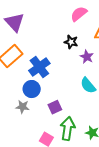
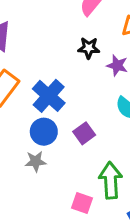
purple square: (55, 107) -> (84, 133), moved

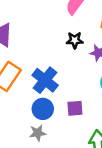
purple square: (84, 133) -> (75, 108), turned 35

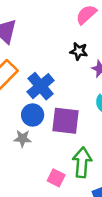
purple square: (75, 108) -> (66, 121), size x1.6

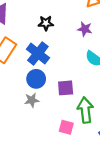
black star: (79, 51) -> (46, 23), moved
purple square: (66, 121) -> (66, 88), moved, size x0.7

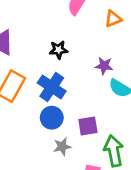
purple star: (85, 29) -> (104, 66), moved
gray star: (32, 100) -> (62, 147), moved

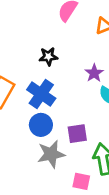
purple star: (104, 66) -> (94, 73), turned 30
gray star: (62, 147) -> (51, 154), size x1.5

